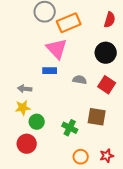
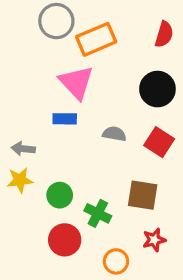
green circle: (37, 122) -> (60, 195), moved
red circle: (27, 144) -> (65, 240), moved
red star: (107, 156) -> (154, 240), moved

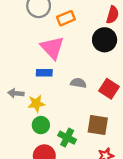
orange rectangle: (96, 39) -> (66, 18), size x0.7
black circle: (157, 89) -> (105, 40), moved
yellow star: (20, 180) -> (36, 103), moved

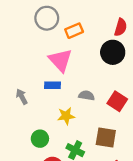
gray arrow: (16, 93) -> (22, 97), moved, turned 56
yellow star: (36, 103) -> (66, 116), moved
green circle: (41, 125) -> (40, 139), moved

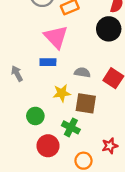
brown square: (106, 138) -> (86, 103), moved

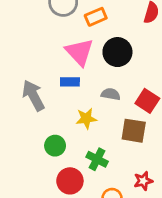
black circle: (109, 29) -> (117, 52), moved
gray arrow: (17, 74) -> (33, 95), size x1.6
brown square: (86, 103) -> (134, 131), moved

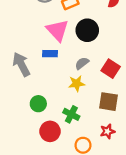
gray semicircle: (111, 94) -> (82, 63), turned -48
yellow star: (86, 119) -> (77, 83), moved
brown square: (134, 131) -> (109, 102), moved

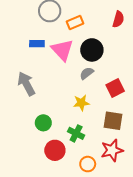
blue rectangle: (50, 54) -> (37, 44), moved
gray semicircle: (82, 63) -> (87, 73), moved
red square: (111, 69) -> (115, 88), turned 30
red star: (107, 131) -> (112, 150), size x1.5

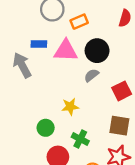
pink triangle: (62, 50) -> (66, 51), turned -45
gray arrow: (26, 84) -> (22, 65), moved
yellow star: (81, 103) -> (70, 107), moved

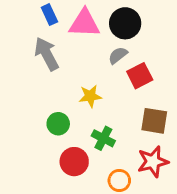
blue rectangle: (39, 44) -> (49, 15), turned 64
gray arrow: (22, 65) -> (47, 54), moved
red square: (122, 91) -> (140, 76), moved

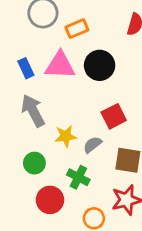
blue rectangle: (49, 15) -> (26, 68), moved
gray arrow: (47, 54) -> (33, 111), moved
gray semicircle: (118, 55) -> (92, 145), moved

